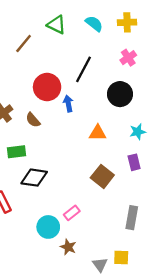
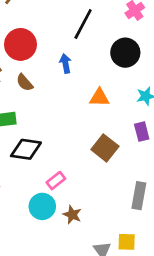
red circle: (47, 87) -> (20, 44), moved
pink rectangle: (72, 213) -> (56, 181), moved
brown star: (68, 247) -> (72, 215), moved

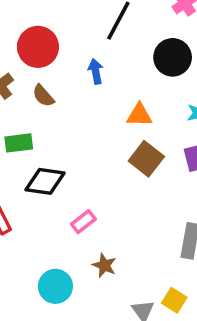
brown square: (105, 148) -> (146, 159), moved
cyan circle: (42, 206) -> (55, 286), moved
yellow square: (127, 242) -> (174, 300), turned 30

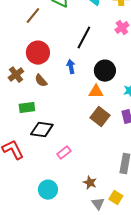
black circle: (173, 57) -> (105, 71), moved
brown star: (104, 265) -> (90, 183), moved

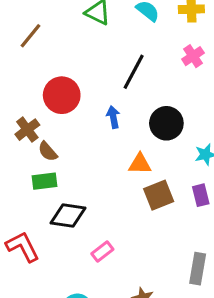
brown line: (33, 16) -> (30, 36), moved
brown semicircle: (41, 81) -> (48, 151), moved
orange triangle: (96, 92) -> (140, 164), moved
brown square: (100, 117) -> (159, 195), turned 30

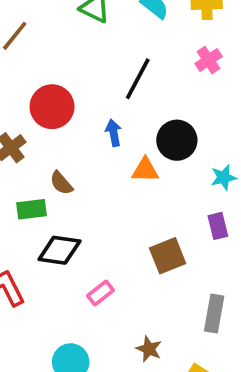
brown semicircle: (48, 151) -> (61, 183), moved
orange triangle: (140, 164) -> (145, 170), moved
brown square: (159, 195) -> (168, 256), moved

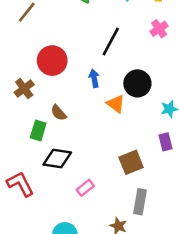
orange triangle: (145, 170) -> (116, 104), turned 36
green rectangle: (32, 209) -> (38, 131), turned -66
gray rectangle: (214, 314) -> (140, 202), moved

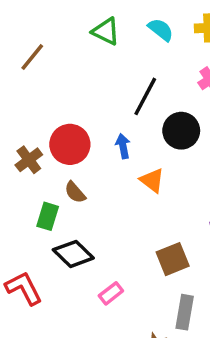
red circle: (52, 61) -> (70, 144), moved
black circle: (137, 83) -> (181, 131), moved
black diamond: (57, 159) -> (73, 254), turned 36

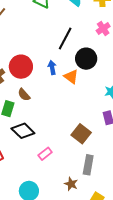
orange triangle: (152, 180) -> (71, 77), moved
brown square: (173, 259) -> (81, 134), turned -30

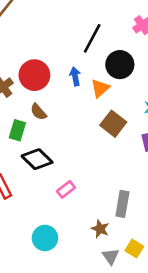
orange triangle: (71, 77) -> (100, 88), turned 42
brown square: (81, 134) -> (113, 124), moved

